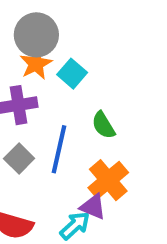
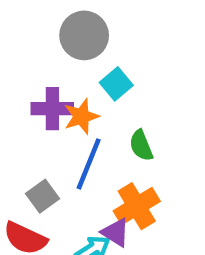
orange star: (36, 64) -> (81, 116), moved
gray square: (19, 158) -> (42, 196), moved

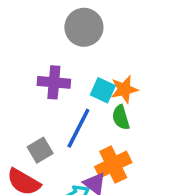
cyan square: (116, 84) -> (103, 90), moved, turned -30
orange star: (81, 116) -> (124, 89), moved

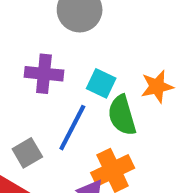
orange star: (124, 89) -> (157, 87), moved
green semicircle: (121, 117) -> (122, 115), size x1.4

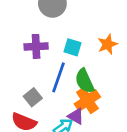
green semicircle: (122, 115) -> (85, 81), moved

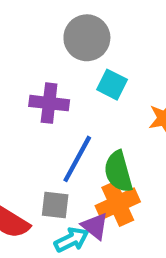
cyan square: (72, 47) -> (112, 85), moved
gray square: (33, 97) -> (55, 205), moved, turned 36

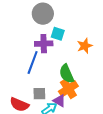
purple cross: (49, 103) -> (44, 44), moved
blue line: (77, 159) -> (33, 63), moved

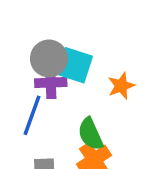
gray circle: (43, 14) -> (49, 59), moved
cyan square: (58, 34) -> (75, 65), size x1.5

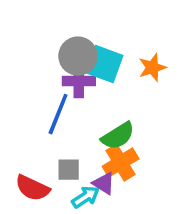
orange star: (121, 86) -> (152, 68), moved
green semicircle: (90, 134) -> (118, 136), turned -100

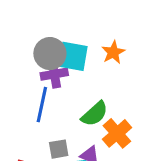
orange cross: (121, 163) -> (117, 133), moved

